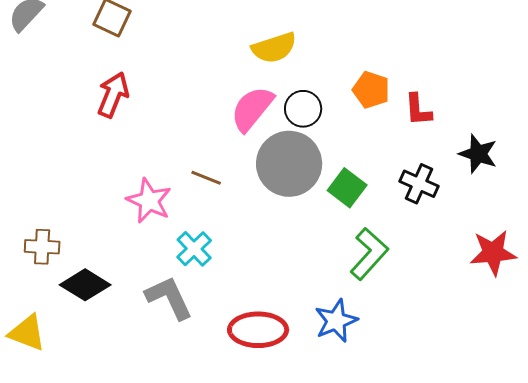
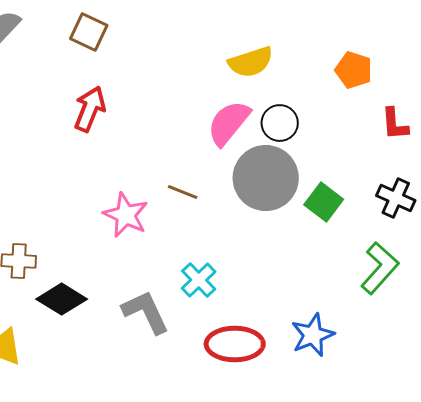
orange pentagon: (371, 90) -> (354, 70), moved
cyan cross: (194, 249) -> (199, 280), moved
green L-shape: (369, 254) -> (380, 268), moved

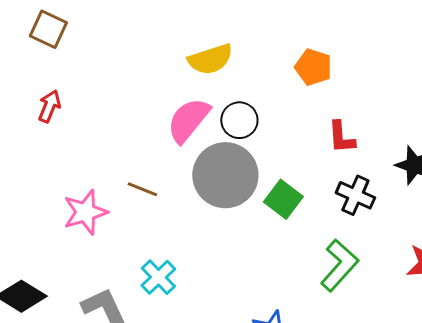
red arrow: (90, 109) -> (49, 106), size x0.7
red L-shape: (395, 124) -> (341, 137), moved
pink star: (126, 215) -> (85, 212), turned 30

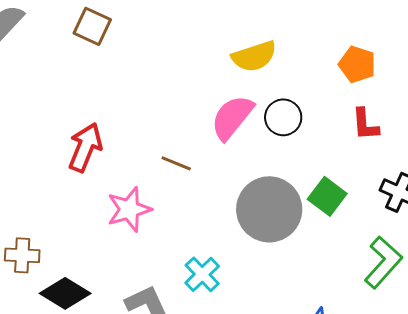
red arrow: (49, 106) -> (85, 147), moved, size x1.5
red L-shape: (341, 137) -> (365, 124), moved
gray circle: (225, 175) -> (269, 209), moved
brown line: (142, 189) -> (176, 163), moved

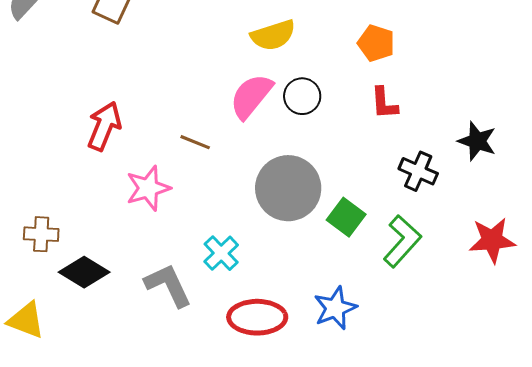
green square: (327, 196) -> (346, 217), moved

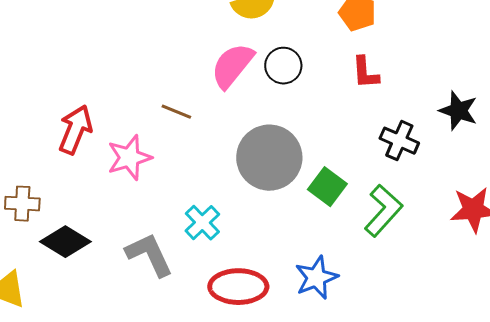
red arrow: (104, 126) -> (75, 130), moved

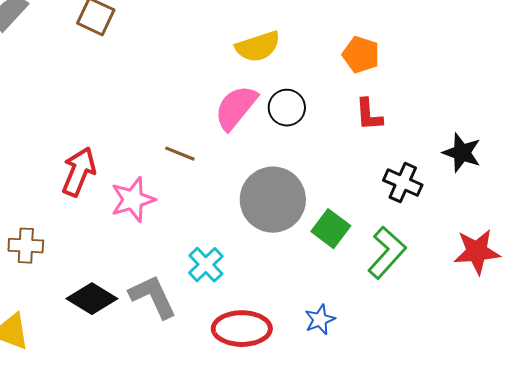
black diamond: (65, 242) -> (92, 299), moved
blue star: (316, 278) -> (320, 320), size x0.7

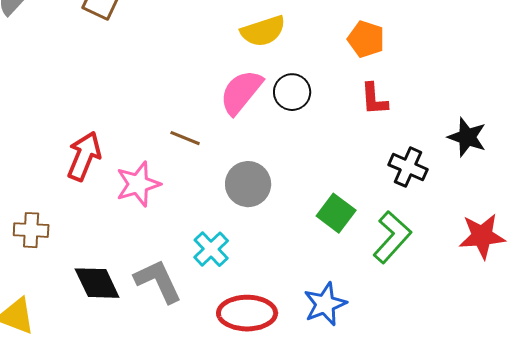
gray circle: (273, 200) -> (248, 184), moved, size x0.7
black diamond: (92, 299) -> (97, 283), turned 33
blue star: (320, 320) -> (325, 304), size x1.4

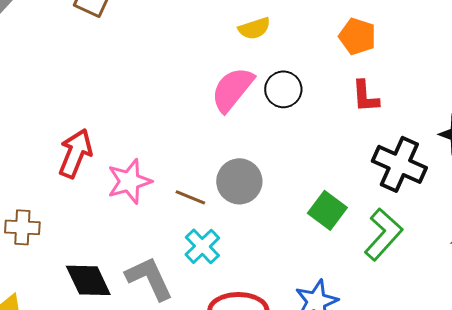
yellow semicircle: (263, 31) -> (254, 28), size x0.7
brown line: (185, 138) -> (190, 197), moved
black cross: (408, 167) -> (399, 164), size x1.4

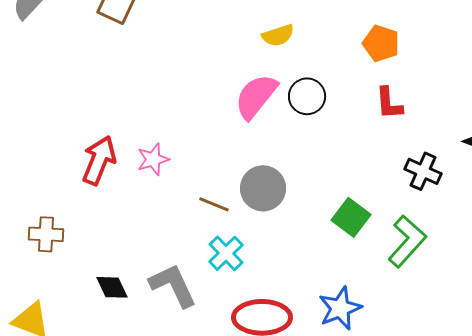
black cross: (399, 164) -> (423, 171), size x0.7
pink star: (129, 181) -> (153, 159), moved, size x0.7
black diamond: (88, 280) -> (112, 287), size x0.7

